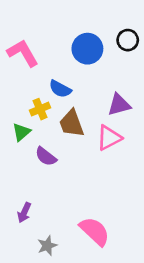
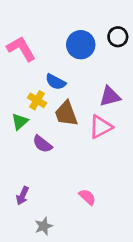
yellow cross: (40, 109) -> (37, 100), turned -36
pink semicircle: (95, 231) -> (87, 197), moved, size x0.6

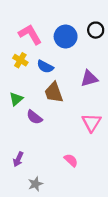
pink L-shape: (21, 49) -> (30, 34), moved
yellow cross: (37, 100) -> (20, 60), moved
pink triangle: (101, 127) -> (91, 123), moved, turned -30

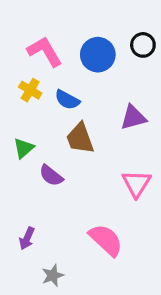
pink semicircle: (71, 160) -> (106, 240), size x1.6

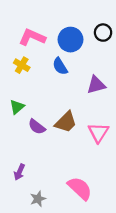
pink L-shape: (45, 51) -> (32, 37), turned -36
blue semicircle: (67, 100) -> (60, 66), moved, turned 30
brown trapezoid: (80, 138) -> (66, 122), moved, turned -115
pink semicircle: (106, 240) -> (80, 188), moved

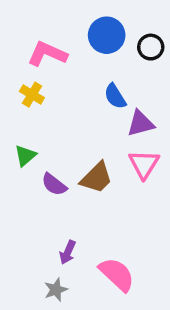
blue circle: (70, 40) -> (107, 35), moved
blue semicircle: (60, 66) -> (115, 96), moved
pink triangle: (98, 133) -> (144, 164), moved
purple arrow: (19, 172) -> (68, 252), moved

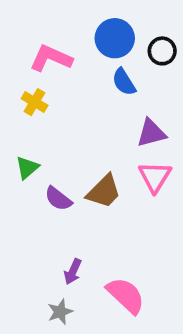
blue semicircle: (115, 96) -> (124, 82), moved

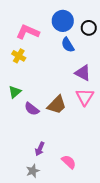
purple triangle: (151, 133) -> (83, 73), turned 42
pink semicircle: (126, 295) -> (69, 162), size x0.7

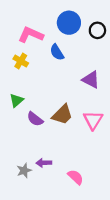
blue semicircle: (68, 45) -> (57, 52), moved
pink triangle: (85, 97) -> (93, 120), moved
purple arrow: (40, 149) -> (44, 163), turned 64
gray star: (33, 171) -> (24, 170), moved

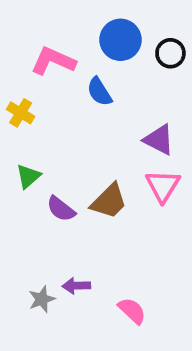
yellow cross: (21, 61) -> (21, 113), moved
pink triangle: (93, 120) -> (163, 186), moved

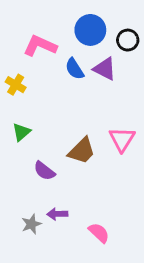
purple triangle: (159, 140) -> (105, 69), moved
purple semicircle: (61, 209) -> (44, 171), moved

